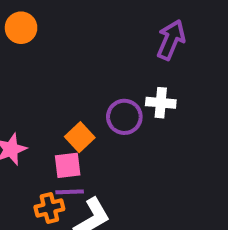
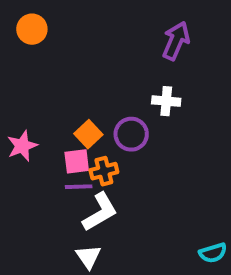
purple circle: (124, 117) -> (131, 134), moved
orange cross: (49, 208) -> (104, 171), moved

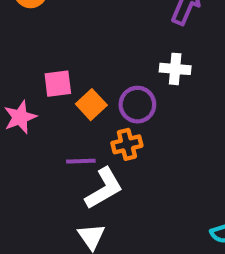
pink square: (77, 161) -> (58, 84), moved
orange cross: (104, 171) -> (127, 144), moved

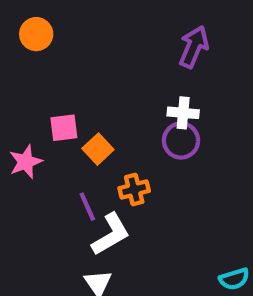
purple circle: (137, 105) -> (181, 141), moved
purple line: (81, 161) -> (87, 207), turned 68

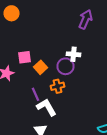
white cross: (183, 113) -> (74, 54), moved
purple circle: (181, 141) -> (66, 66), moved
white L-shape: (111, 234) -> (46, 107), turned -90

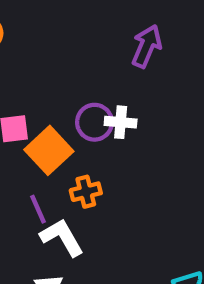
purple circle: (66, 66) -> (95, 122), moved
orange square: (40, 67) -> (49, 150), size x1.5

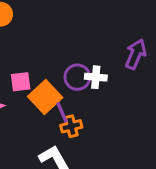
purple arrow: (147, 46) -> (136, 54), moved
purple line: (38, 209) -> (62, 112), moved

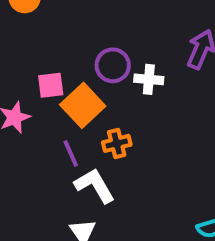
purple circle: (77, 77) -> (113, 65), moved
purple line: (62, 112) -> (71, 153), moved

